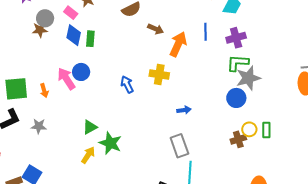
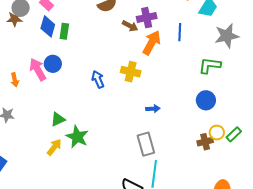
purple cross: (236, 38) -> (147, 18), moved
gray star: (248, 78) -> (227, 36), moved
green rectangle: (266, 130) -> (234, 134), turned 42

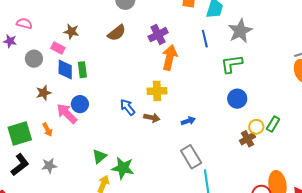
brown star: (15, 19) -> (44, 93), moved
brown arrow: (130, 26) -> (152, 118), moved
blue line: (180, 32) -> (205, 39), moved

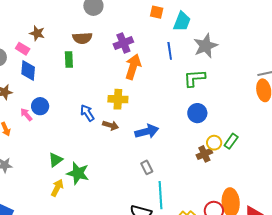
brown semicircle: (117, 33) -> (82, 38), turned 30
green rectangle: (82, 70) -> (69, 59), moved
pink arrow: (67, 114) -> (26, 115), size x0.6
blue arrow: (188, 121) -> (147, 131), size x1.6
gray rectangle: (191, 157) -> (147, 167), size x0.6

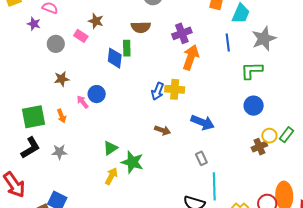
blue diamond: (28, 71) -> (115, 58), moved
blue arrow: (87, 113) -> (158, 91), moved, turned -126
brown arrow: (111, 125) -> (162, 130), moved
blue arrow: (147, 131) -> (202, 122), turned 35

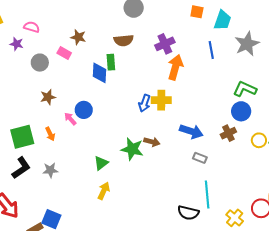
green L-shape: (252, 71) -> (245, 89), moved, turned 30
brown cross: (259, 147) -> (228, 133), moved
gray rectangle: (201, 158) -> (200, 158), moved, turned -40
green star: (132, 162) -> (132, 149), moved

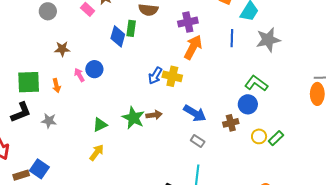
gray circle: (40, 63) -> (48, 11), moved
brown arrow: (152, 142) -> (154, 115), turned -35

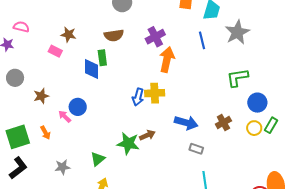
gray circle: (48, 11) -> (15, 78), moved
green L-shape: (256, 83) -> (237, 78), turned -30
blue circle: (248, 104) -> (257, 103), moved
gray star: (49, 121) -> (62, 167), moved

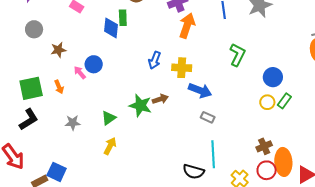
green L-shape: (237, 78) -> (237, 55), moved, turned 120
yellow cross: (155, 93) -> (182, 68), moved
brown cross: (223, 123) -> (264, 146), moved

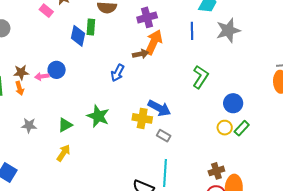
brown star: (58, 50) -> (21, 72), moved
yellow cross: (182, 68) -> (142, 118), moved
pink arrow: (80, 73) -> (42, 76), turned -64
brown arrow: (160, 99) -> (140, 54), moved

